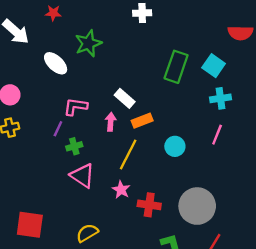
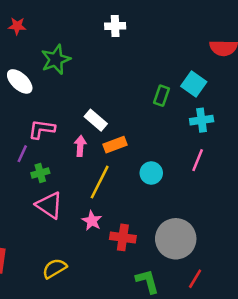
green rectangle: (176, 67) -> (162, 96), moved, size x0.6

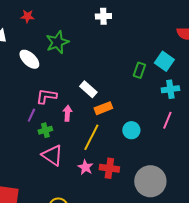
pink arrow: (80, 146) -> (67, 113), moved
red cross: (123, 237) -> (109, 168), moved

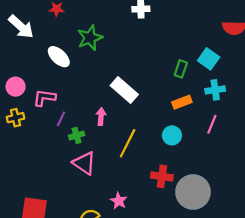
white rectangle: (88, 89) -> (124, 90), size x1.4
pink L-shape: (46, 96) -> (44, 98), moved
orange rectangle: (103, 108) -> (182, 102), moved
pink star: (85, 167) -> (119, 201), moved
red cross: (109, 168) -> (162, 176), moved

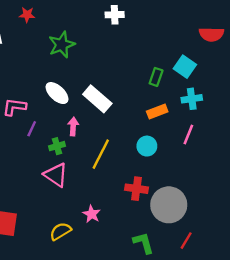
white ellipse: (59, 57) -> (57, 93), moved
green cross: (77, 135) -> (57, 146), moved

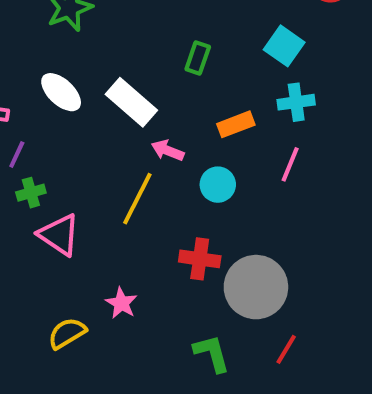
green rectangle: (156, 77) -> (198, 58), moved
pink arrow: (73, 126) -> (168, 150), moved, turned -72
green cross: (57, 146) -> (31, 193), moved

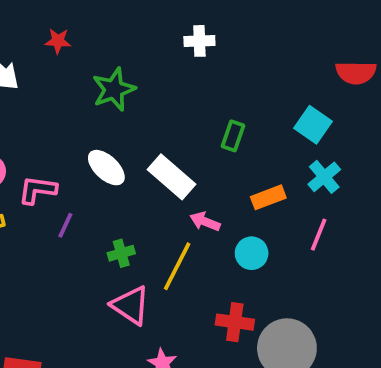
cyan cross: (296, 102) -> (324, 177), turned -32
green cross: (31, 193) -> (121, 253), moved
pink triangle: (59, 235) -> (131, 305), moved

